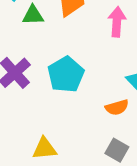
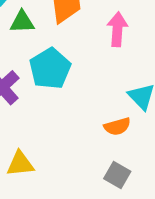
cyan pentagon: (66, 74) -> (50, 69), moved
yellow triangle: (44, 148) -> (20, 164), moved

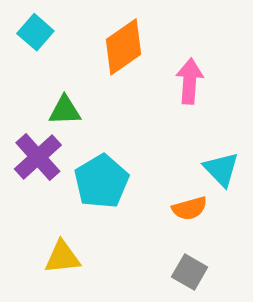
green triangle: (22, 22) -> (65, 110), moved
cyan pentagon: (50, 69) -> (101, 181), moved

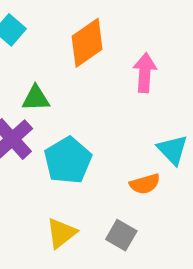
yellow triangle: (62, 257) -> (61, 233), moved, turned -32
gray square: (190, 272) -> (121, 235), moved

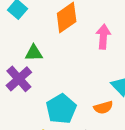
cyan pentagon: (68, 160) -> (61, 109), moved

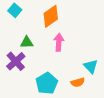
pink arrow: (103, 37) -> (59, 42), moved

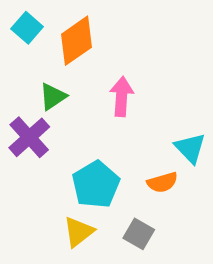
orange diamond: (51, 16) -> (76, 41), moved
green triangle: (27, 42) -> (53, 96), turned -32

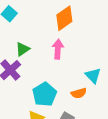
orange diamond: (76, 41) -> (64, 18), moved

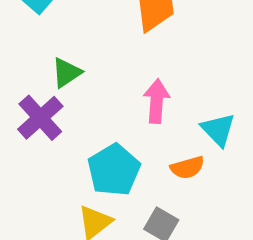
pink arrow: (58, 49) -> (157, 101), moved

